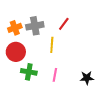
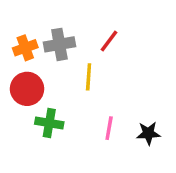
pink line: (55, 75) -> (109, 128), moved

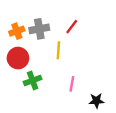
green cross: (49, 123) -> (33, 80), turned -30
black star: (148, 133) -> (96, 101), moved

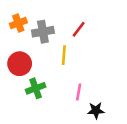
orange cross: (17, 31) -> (18, 23), moved
black star: (96, 101) -> (96, 110), moved

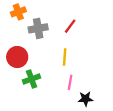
orange cross: (18, 23) -> (18, 12), moved
yellow line: (64, 55) -> (65, 57), moved

